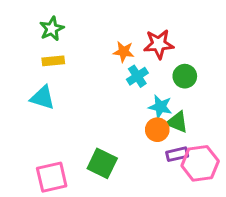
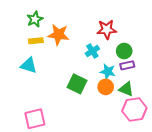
orange star: (124, 52) -> (58, 35), moved, size x1.5
green triangle: (177, 122) -> (126, 89), moved
purple rectangle: (177, 154) -> (127, 65), moved
green square: (102, 163) -> (77, 84), moved

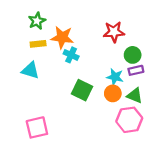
cyan cross: (92, 51) -> (71, 55), moved, turned -32
pink hexagon: (134, 110) -> (129, 120), moved

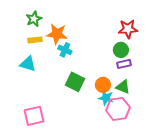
red star: (114, 32) -> (128, 29), moved
cyan star: (115, 77) -> (106, 98), moved

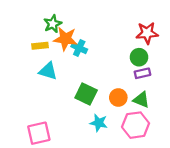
green star: (34, 19) -> (53, 24), moved
cyan cross: (65, 50) -> (79, 48), moved
cyan triangle: (28, 64) -> (48, 71), moved
cyan star: (106, 98) -> (99, 123), moved

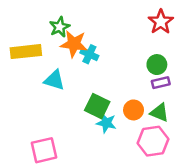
red star: (147, 33) -> (161, 22), moved, turned -30
yellow rectangle: (40, 46) -> (26, 52), moved, size x1.6
cyan star: (99, 123) -> (106, 123), moved

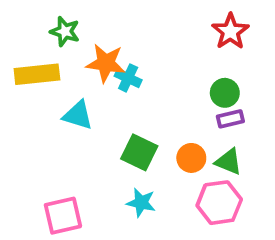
green star: (60, 27) -> (65, 31), moved, turned -30
cyan star: (106, 123) -> (141, 203), moved

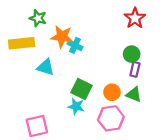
purple rectangle: (230, 119) -> (135, 69), turned -64
cyan star: (141, 203) -> (76, 106), moved
pink hexagon: (219, 203) -> (111, 118), moved

